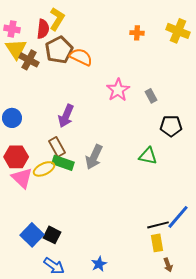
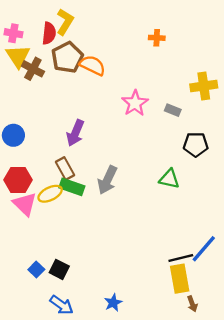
yellow cross: (178, 31) -> (204, 86), moved, turned -30
gray rectangle: (151, 96) -> (173, 110), turned -40
blue square: (32, 235) -> (36, 269), size x0.6
yellow rectangle: (157, 243) -> (180, 279), size x1.4

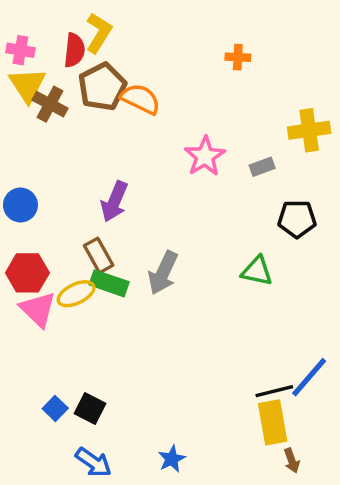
gray rectangle: (173, 110) -> (262, 167), turned -42

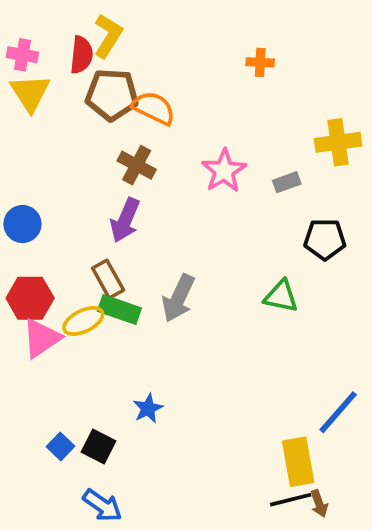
brown pentagon: (102, 87) -> (112, 95), turned 30
brown cross: (50, 104) -> (137, 165), moved
pink triangle: (38, 309) -> (41, 338), turned 42
black line: (274, 391) -> (291, 500), moved
blue star: (172, 459) -> (148, 408), moved

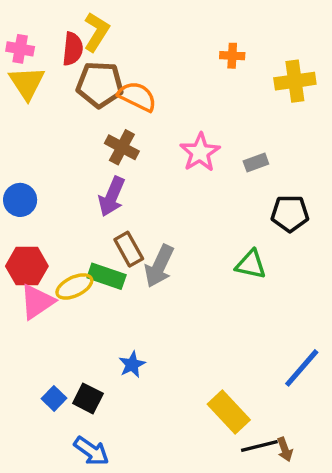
yellow cross: (338, 142) -> (295, 81), moved
brown rectangle: (108, 279) -> (129, 249), moved
yellow rectangle: (298, 462) -> (229, 412), moved, turned -33

